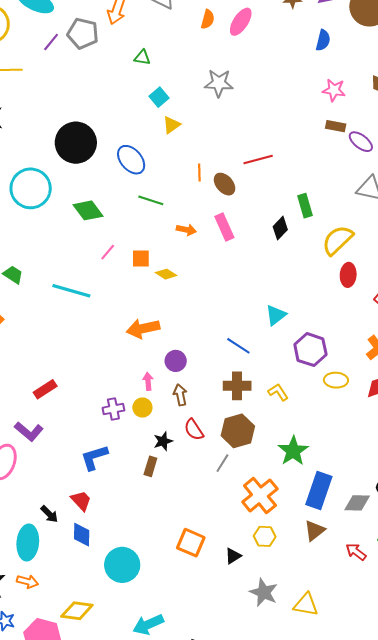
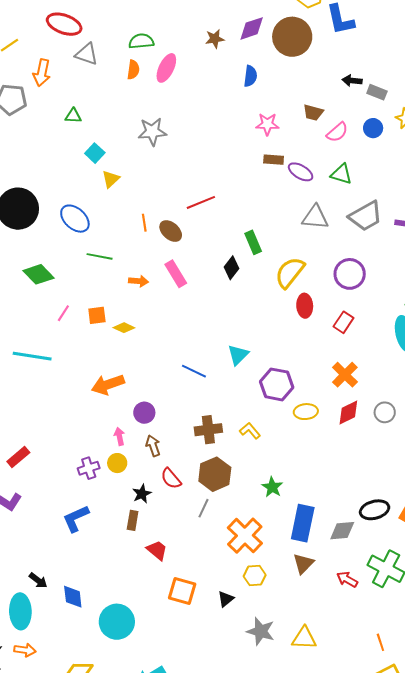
blue line: (238, 346) -> (194, 371), moved
green star: (293, 451) -> (272, 487), size x0.7
red trapezoid: (81, 501) -> (157, 550), moved

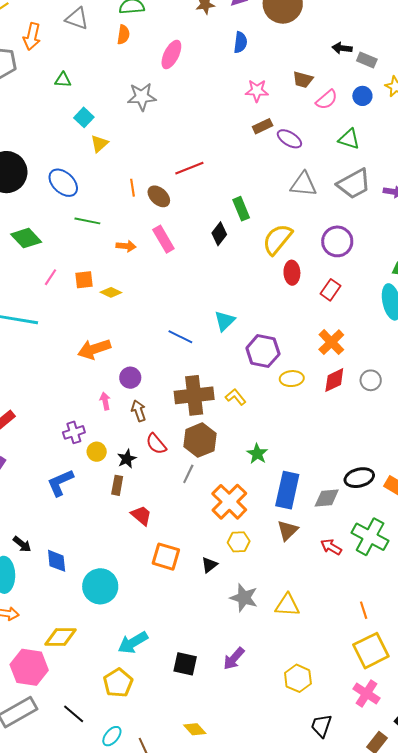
pink ellipse: (166, 68) -> (171, 55), moved
brown rectangle: (274, 160) -> (263, 126), turned -30
green triangle: (341, 174) -> (349, 139), moved
brown cross: (208, 430) -> (194, 395), size x1.4
yellow circle: (117, 463) -> (97, 452), moved

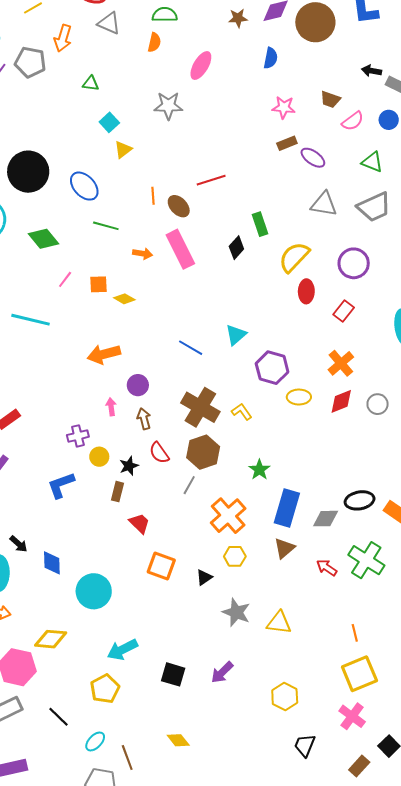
pink rectangle: (163, 239) -> (180, 249), size x1.4
brown cross: (194, 395) -> (200, 407), turned 33

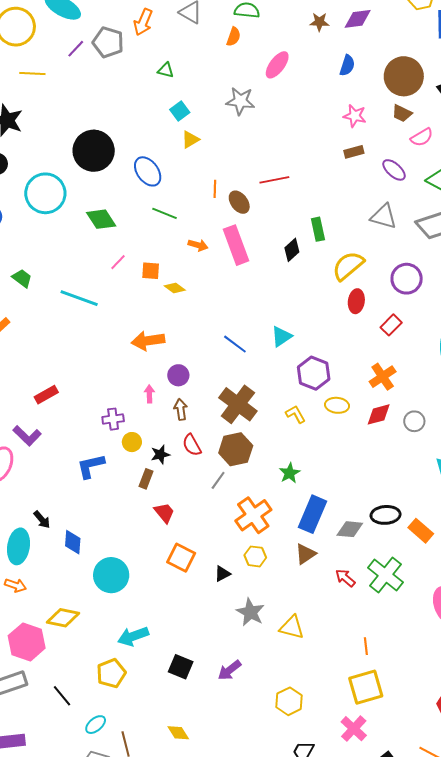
brown circle: (315, 22) -> (404, 76), moved
purple ellipse: (313, 158) -> (394, 170), moved
yellow L-shape: (242, 412) -> (296, 414), moved

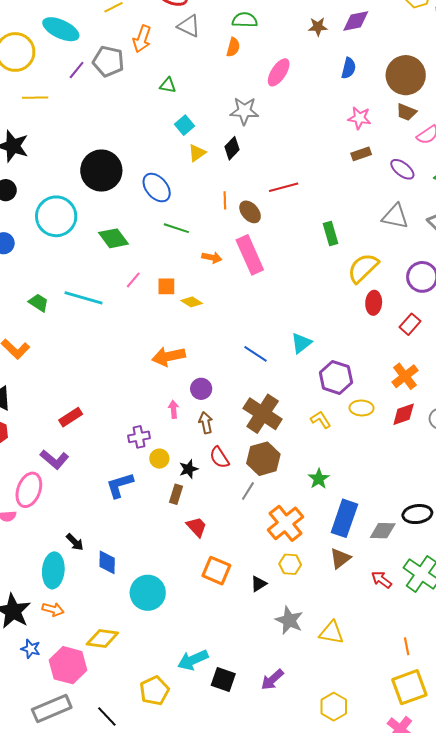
black diamond: (292, 250) -> (232, 148), moved
cyan line: (79, 298) -> (84, 298), moved
cyan arrow: (133, 636) -> (193, 660), moved

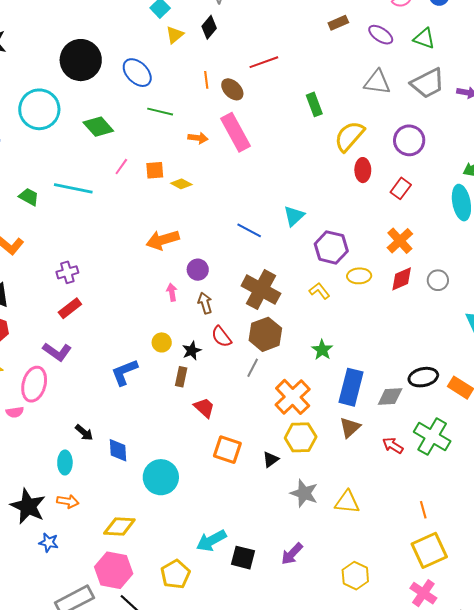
purple cross: (139, 437) -> (67, 272), moved
yellow hexagon: (290, 564) -> (301, 437), size x1.4
cyan ellipse: (53, 570) -> (65, 462), size x0.7
pink hexagon: (68, 665) -> (114, 570), moved

